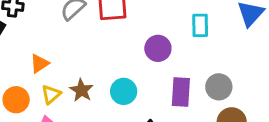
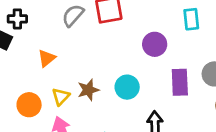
orange triangle: (39, 64) -> (47, 58), moved
brown star: (81, 90) -> (88, 90), turned 30

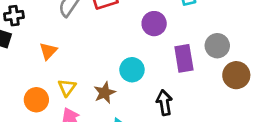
brown star: (88, 90) -> (105, 93), moved

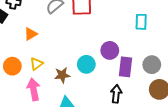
purple circle: (154, 24) -> (110, 50), moved
black arrow: (164, 103) -> (116, 94), moved

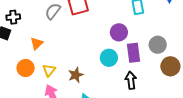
purple circle: (110, 50) -> (119, 32), moved
cyan circle: (86, 64) -> (109, 58), moved
orange circle: (12, 66) -> (26, 68), moved

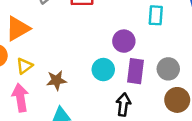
orange triangle: (37, 43) -> (18, 29), size x1.5

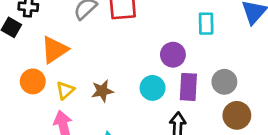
brown star: (56, 80) -> (102, 91), moved

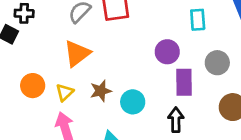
orange triangle: (54, 50) -> (77, 53), moved
gray circle: (224, 82) -> (217, 63), moved
cyan circle: (153, 88) -> (133, 102), moved

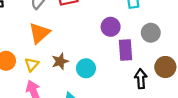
black arrow: (176, 120) -> (141, 79), moved

